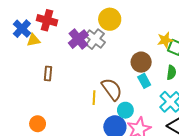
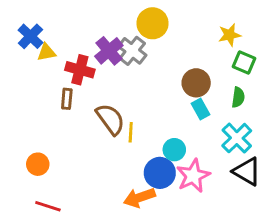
red cross: (47, 20) -> (80, 70), moved
yellow star: (165, 40) -> (229, 35), moved
brown semicircle: (112, 89) -> (110, 119), moved
orange circle: (38, 124) -> (38, 164), moved

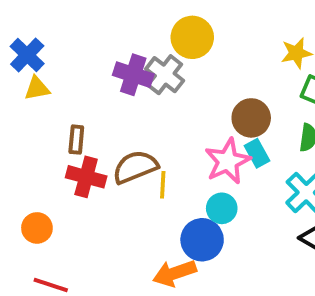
purple cross: (109, 51) -> (133, 75), turned -32
yellow triangle: (46, 52) -> (37, 88), moved
red cross: (80, 70) -> (86, 177), moved
brown semicircle: (110, 119) -> (135, 167), turned -76
pink star: (193, 176) -> (228, 161), moved

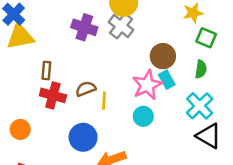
gray cross: (165, 75) -> (121, 26), moved
yellow triangle: (37, 88) -> (20, 36), size x1.6
brown semicircle: (135, 167) -> (86, 89), size x0.7
blue circle: (202, 240) -> (83, 137), moved

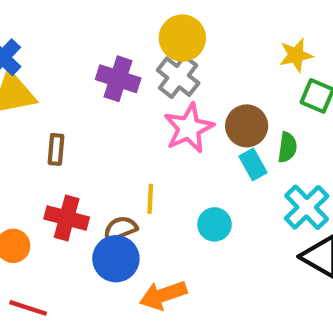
green semicircle: (201, 69) -> (287, 147), moved
pink star: (147, 85) -> (189, 128), moved
brown semicircle: (86, 89) -> (120, 229), moved
red cross: (53, 95) -> (67, 218), moved

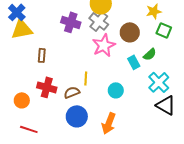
brown circle: (247, 126) -> (130, 32), moved
green semicircle: (287, 147) -> (150, 54), turned 40
blue circle: (116, 259) -> (77, 116), moved
orange arrow: (163, 295) -> (109, 123), moved, turned -50

